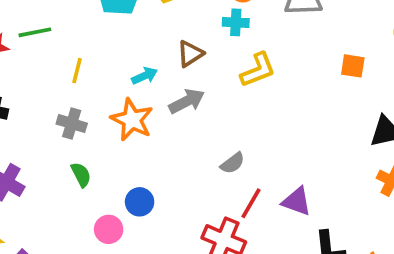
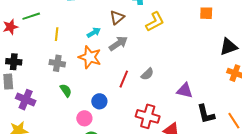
red line: (251, 203) -> (124, 79), moved

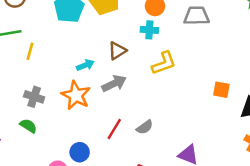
orange square: (206, 13) -> (221, 90), moved
yellow line: (57, 34) -> (30, 51), moved
green semicircle: (66, 90) -> (28, 126), moved, turned -32

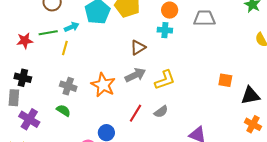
yellow L-shape: (164, 63) -> (165, 80), moved
cyan arrow: (85, 65) -> (72, 27), moved

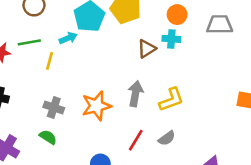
cyan arrow: (72, 27) -> (68, 38), moved
brown triangle: (138, 47) -> (147, 49), moved
gray arrow: (135, 75) -> (135, 94), turned -54
orange star: (103, 85) -> (96, 106), turned 30

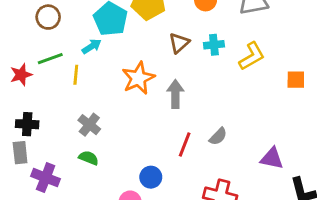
cyan cross: (171, 39) -> (214, 45), moved
yellow L-shape: (171, 100) -> (252, 56), moved
orange star: (96, 106) -> (138, 78), moved
gray cross: (54, 107) -> (89, 125), turned 30

